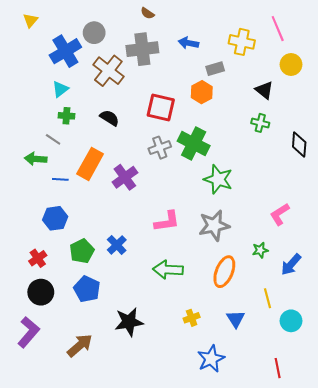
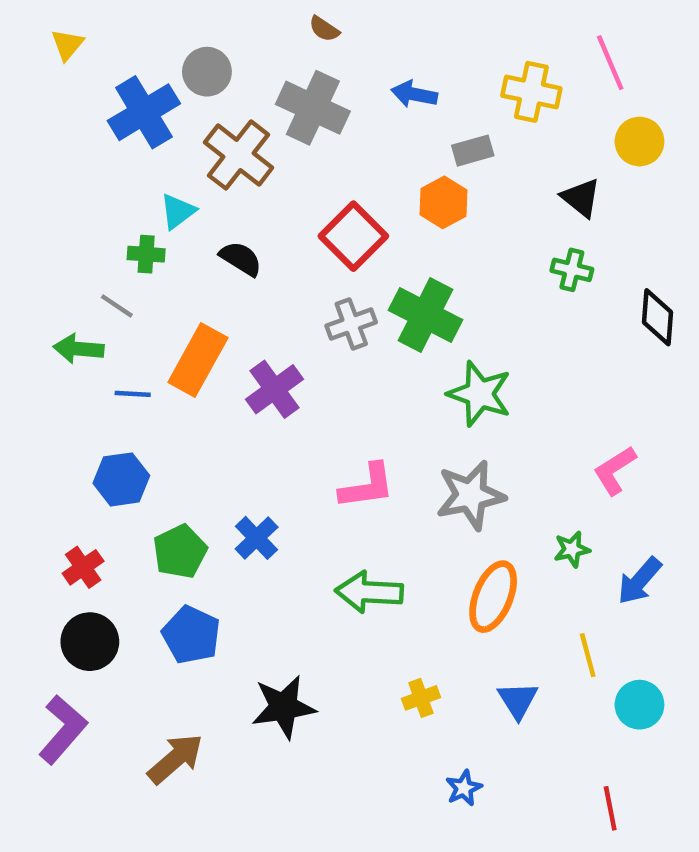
gray cross: (142, 49) -> (313, 108), turned 32
cyan triangle: (60, 89) -> (178, 211), moved
red square: (161, 108) -> (353, 236), turned 32
blue star: (211, 359) -> (464, 788), size x0.6

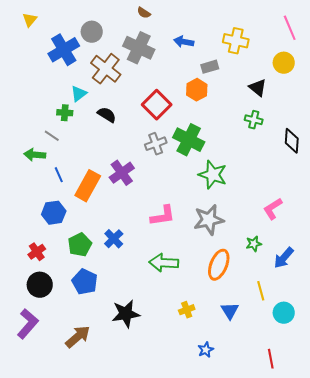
pink line: (610, 63) -> (290, 28), moved
orange rectangle: (198, 360) -> (88, 186), moved
blue line: (133, 394) -> (59, 175), turned 63

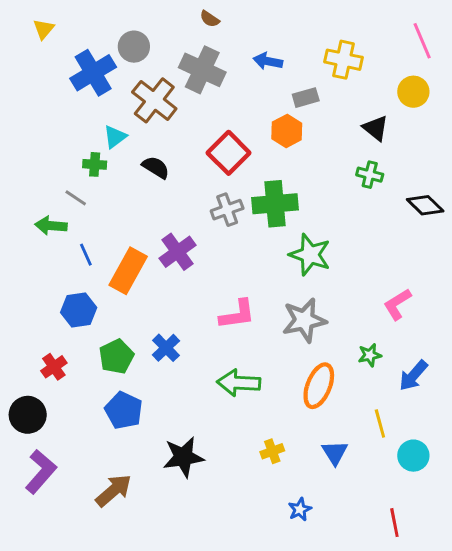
green cross: (189, 140) -> (275, 204), turned -32
black diamond: (292, 141) -> (425, 205), turned -50
black circle: (40, 285) -> (28, 415), moved

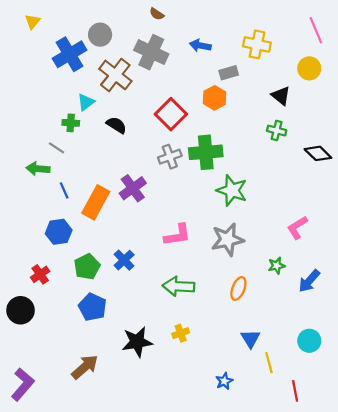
orange ellipse: (319, 386) -> (238, 288), size x0.7
yellow line: (380, 424) -> (269, 363), moved
yellow cross: (272, 451) -> (181, 333), moved
purple L-shape: (41, 472) -> (23, 384), moved

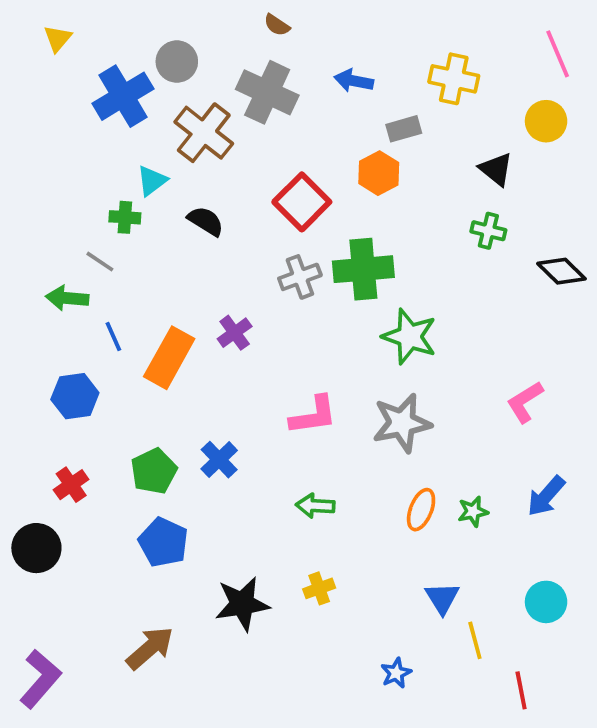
purple cross: (133, 188) -> (235, 333), size x0.7
blue hexagon: (59, 232) -> (75, 396), moved
green star: (277, 266) -> (473, 512), moved
green arrow: (179, 286) -> (315, 506), size x0.7

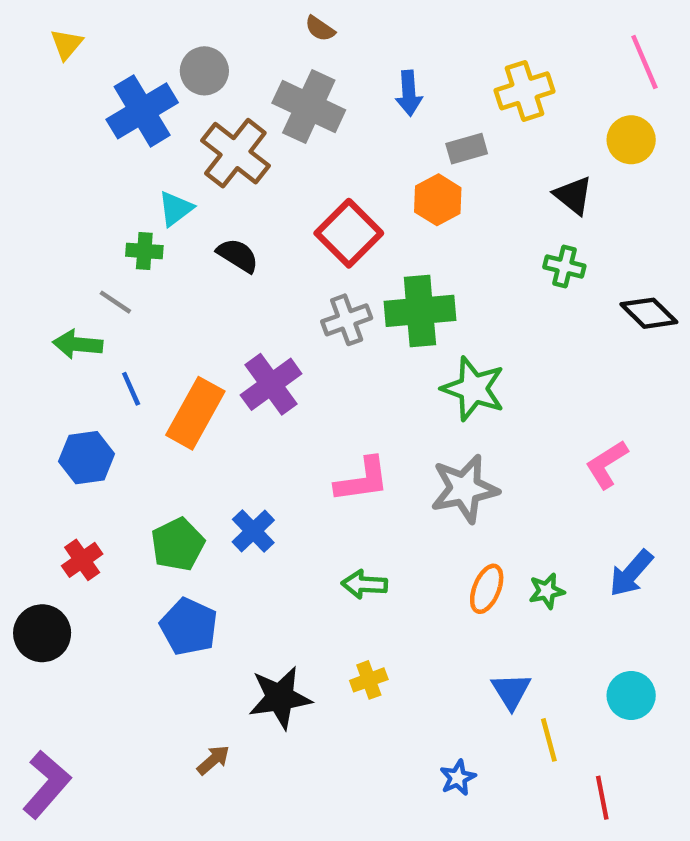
yellow cross: (454, 79) -> (524, 91), turned -30
blue arrow: (354, 81) -> (409, 93), turned -105
purple cross: (235, 333) -> (271, 384), size x1.5
brown arrow: (150, 648) -> (213, 760), moved, size x0.6

